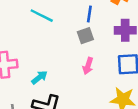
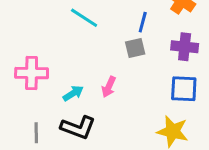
pink arrow: (88, 66) -> (109, 87), moved

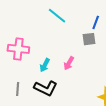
cyan arrow: (73, 93) -> (45, 65), turned 144

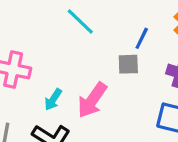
pink arrow: (69, 63) -> (92, 100), size x1.6

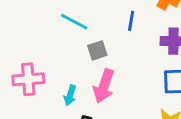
gray square: (128, 64) -> (97, 50), moved

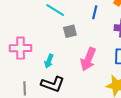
pink arrow: (104, 86) -> (88, 59), moved

